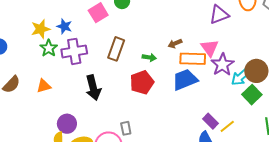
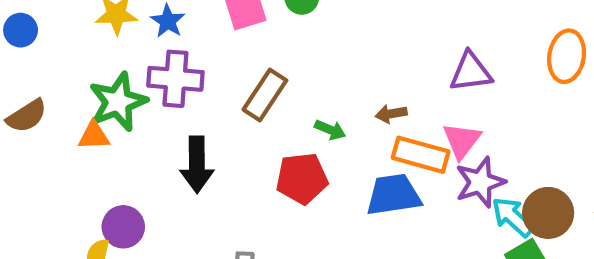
purple triangle: (219, 15) -> (471, 72), moved
green star: (49, 48) -> (118, 102), moved, size x1.5
cyan arrow: (241, 77) -> (513, 217), turned 70

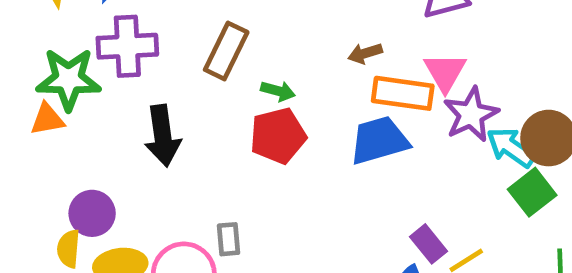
green star: (118, 102) -> (68, 79), turned 30
green arrow: (330, 130) -> (278, 91), moved

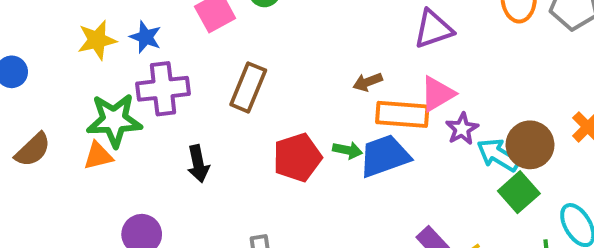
pink triangle: (445, 72) -> (437, 94), turned 33
green arrow: (278, 91) -> (348, 150), moved
purple star: (471, 114) -> (462, 129), size x0.7
black arrow: (163, 136) -> (198, 164), size x0.7

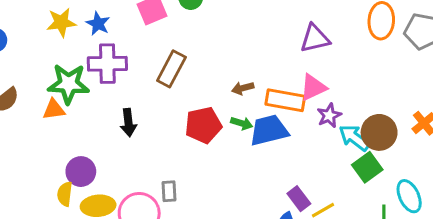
brown arrow: (368, 82) -> (243, 88), moved

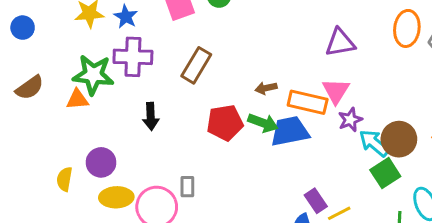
pink triangle: (313, 87) -> (336, 91), turned -36
green arrow: (242, 123) -> (263, 123), size x1.4
yellow semicircle: (65, 194) -> (64, 179), moved

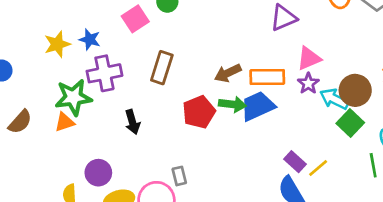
brown arrow: (266, 88) -> (228, 73), size x1.4
pink triangle: (336, 91) -> (309, 58), moved, turned 48

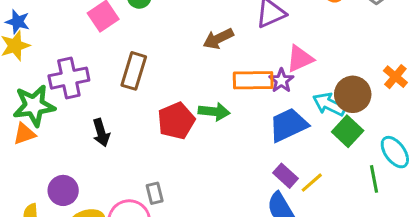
blue star: (90, 39) -> (18, 22), moved
brown arrow: (228, 73) -> (218, 39), moved
purple star: (308, 83) -> (281, 81), moved
blue trapezoid: (258, 106) -> (288, 125), moved

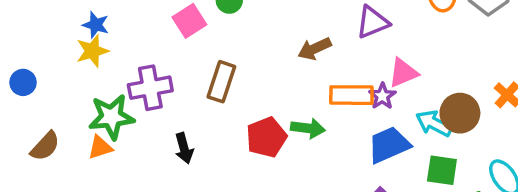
green square: (348, 131) -> (442, 170), moved, turned -36

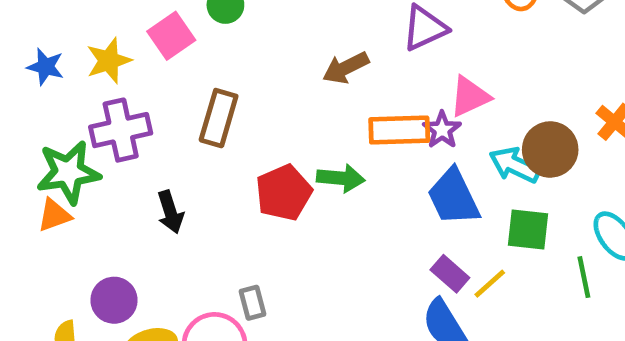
blue star: (96, 25) -> (46, 67), moved
yellow star: (92, 51) -> (109, 61), moved
blue trapezoid: (389, 145) -> (453, 197), turned -90

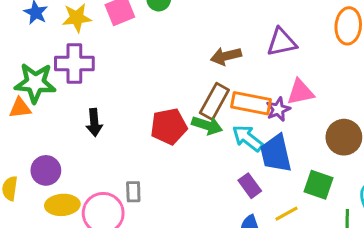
brown rectangle: (219, 118) -> (214, 101), moved
cyan arrow: (515, 165) -> (248, 138), moved
purple rectangle: (450, 274) -> (250, 186), moved

